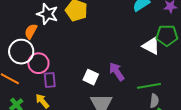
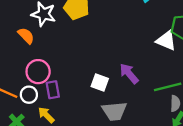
orange semicircle: (31, 31) -> (26, 36), turned 112
white circle: (21, 52) -> (29, 95), moved, size x0.6

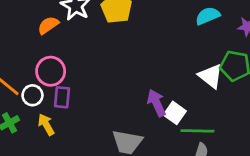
orange semicircle: (26, 36) -> (48, 25), turned -96
white square: (100, 82) -> (175, 113), moved

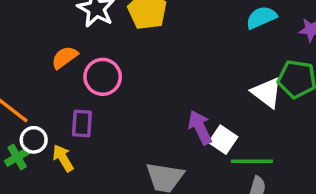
orange semicircle: (48, 25) -> (65, 57), moved
pink circle: (51, 71) -> (103, 77), moved
white circle: (32, 95) -> (34, 140), moved

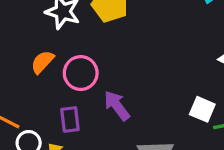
purple arrow: (200, 128) -> (117, 106), moved

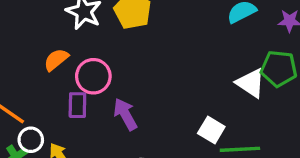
purple rectangle: (70, 119) -> (77, 105), moved

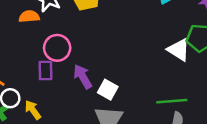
orange semicircle: (56, 60) -> (29, 16), moved, turned 36
white square: (211, 130) -> (108, 90), moved

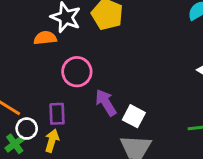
purple rectangle: (45, 70) -> (57, 114), moved
yellow arrow: (33, 110) -> (52, 141), turned 54

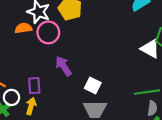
pink circle: (77, 72) -> (48, 32), moved
purple arrow: (106, 103) -> (63, 66), moved

